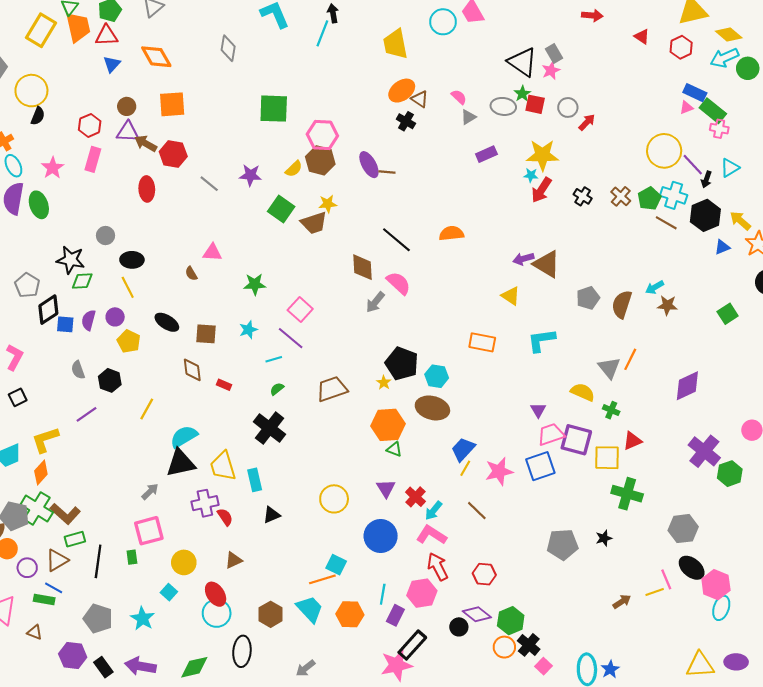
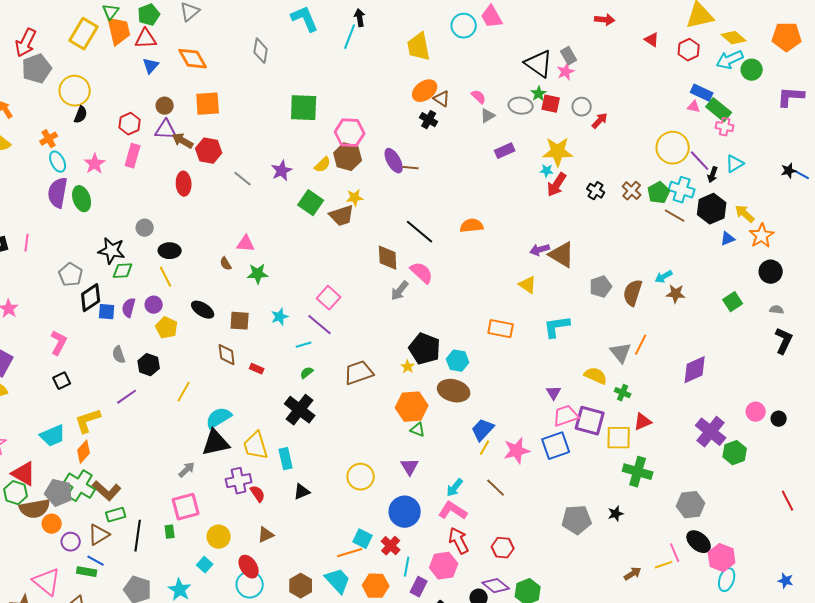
pink triangle: (686, 107) -> (694, 107), turned 32
purple star: (250, 175) -> (282, 171), turned -30
green star: (255, 284) -> (258, 274), moved
red cross: (415, 497) -> (391, 546), moved

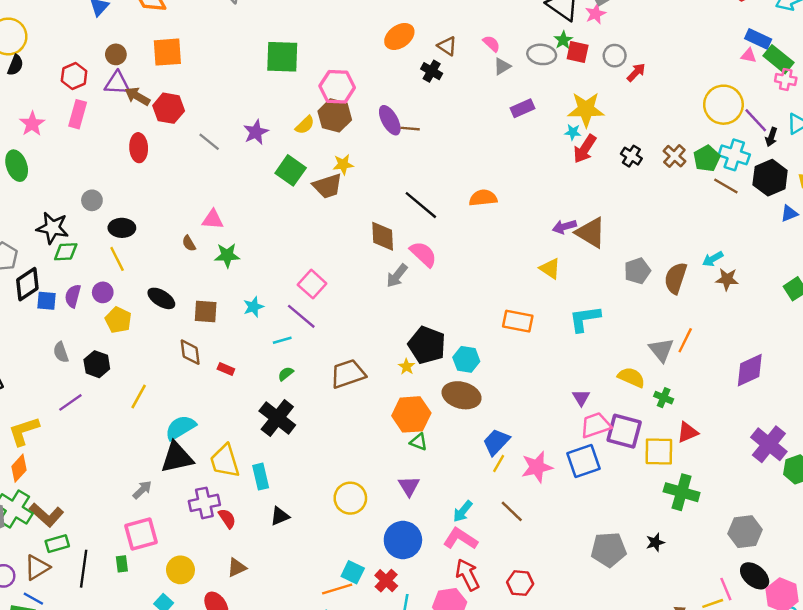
orange ellipse: (425, 91) -> (399, 36), moved

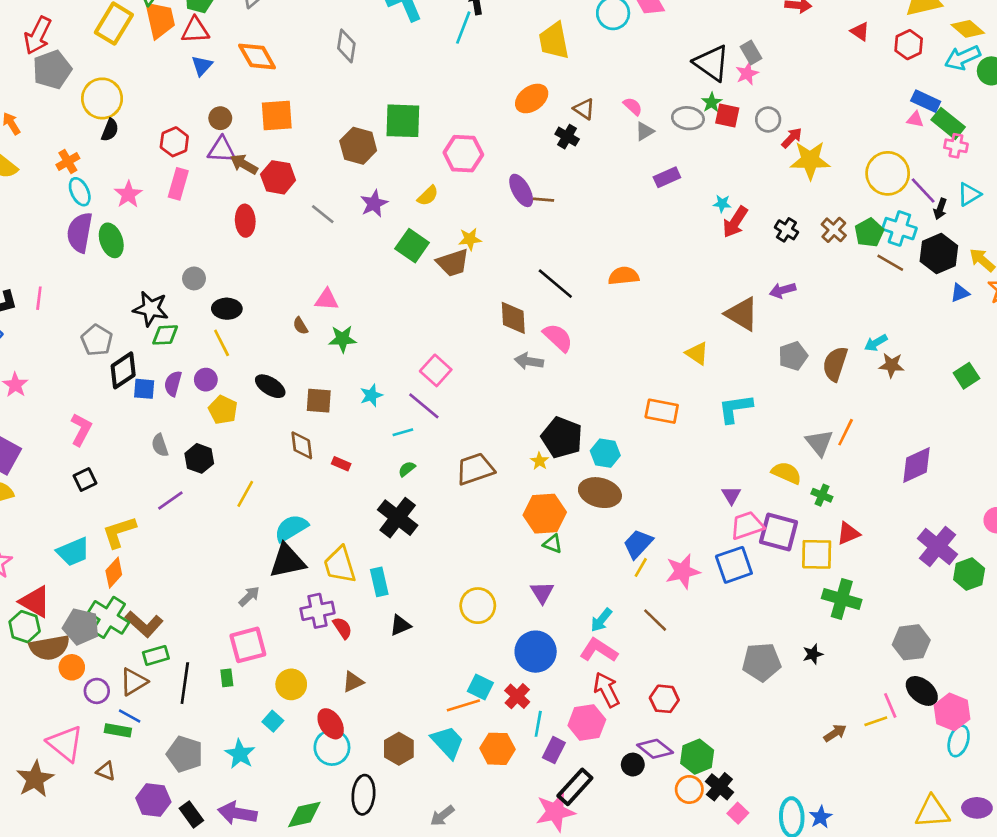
yellow star: (586, 109) -> (810, 160), moved
brown hexagon: (335, 115) -> (358, 146), moved
purple arrow: (564, 227) -> (783, 290), moved
gray arrow: (397, 276) -> (529, 361), turned 60

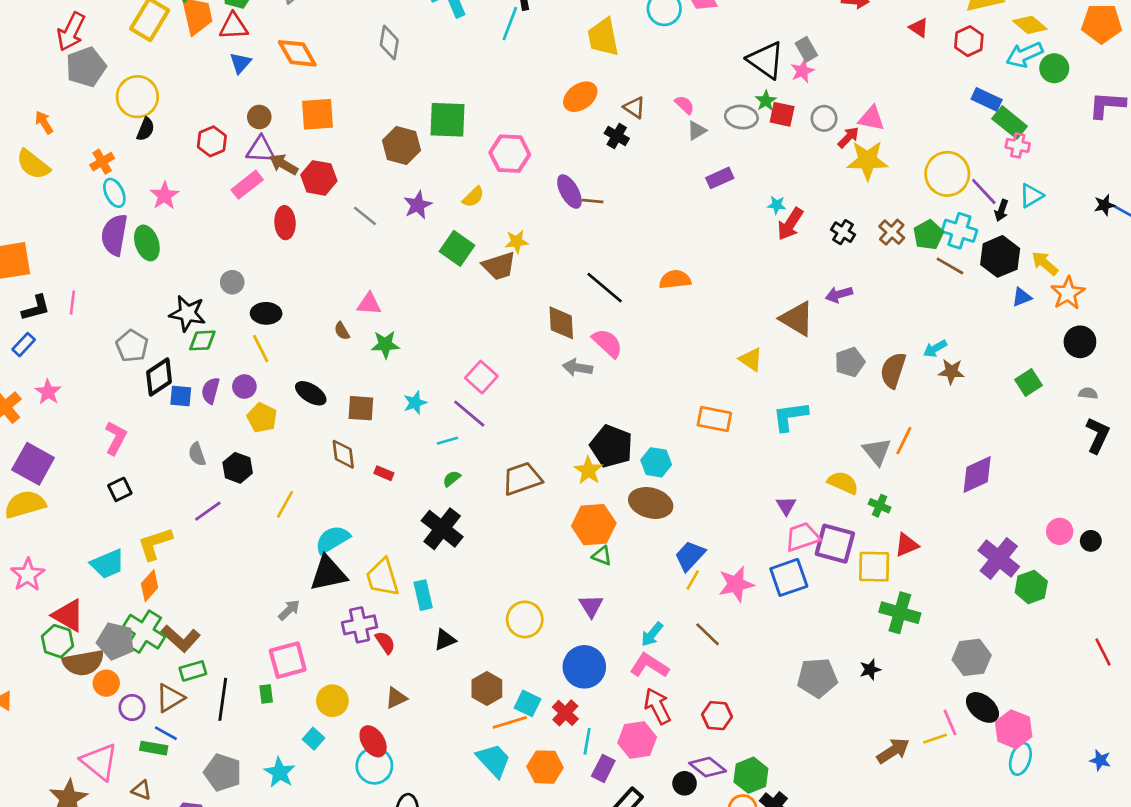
pink triangle: (915, 120) -> (871, 118), moved, size x1.5
pink rectangle: (178, 184) -> (247, 185), moved, turned 36
yellow star: (540, 461) -> (588, 470), size x1.5
brown arrow: (835, 733) -> (893, 751), size x1.4
brown hexagon: (399, 749) -> (487, 689), moved

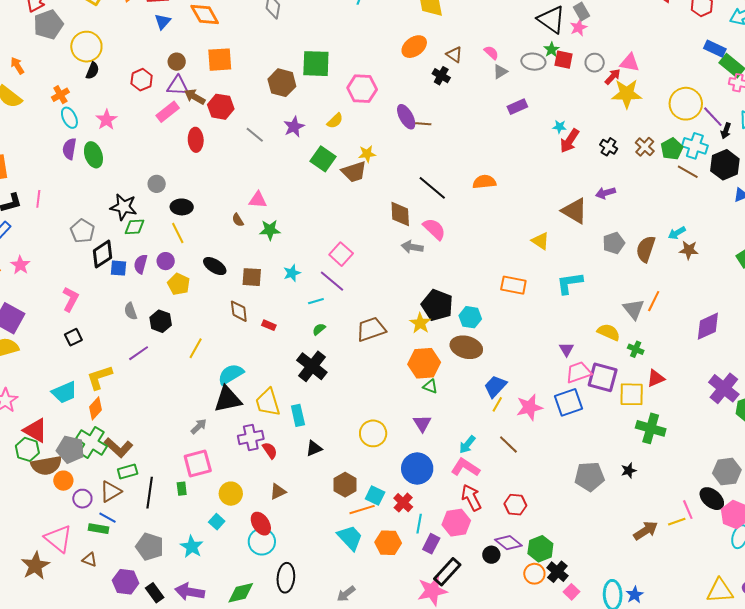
purple semicircle: (114, 235) -> (69, 149), size x0.7
gray hexagon: (972, 657) -> (727, 472), moved

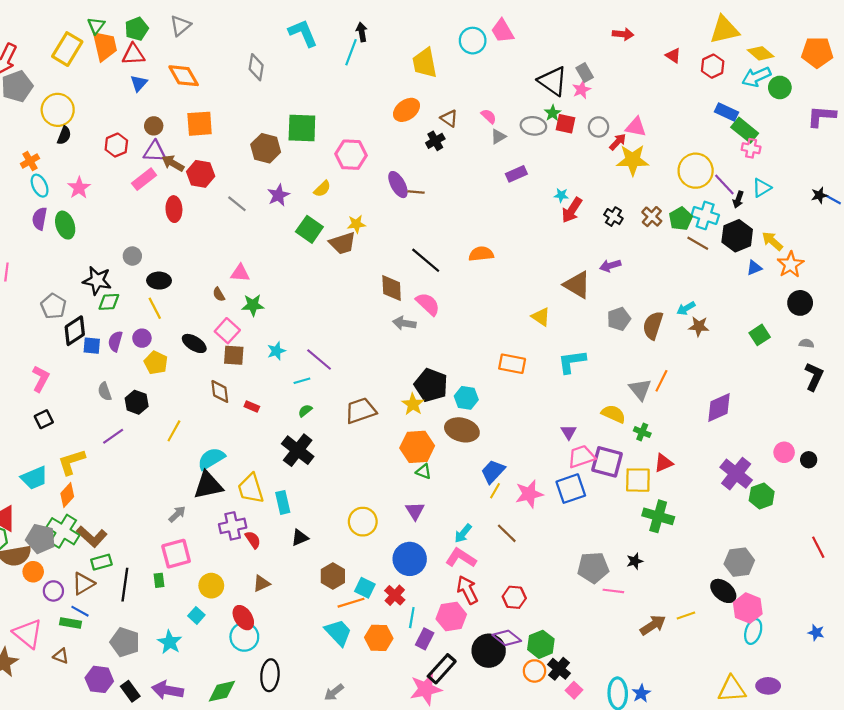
black cross: (441, 76) -> (435, 141), turned 30
pink square: (341, 254) -> (227, 331), moved
pink line: (688, 510) -> (613, 591), moved, turned -60
black circle: (491, 555) -> (489, 651), size x1.8

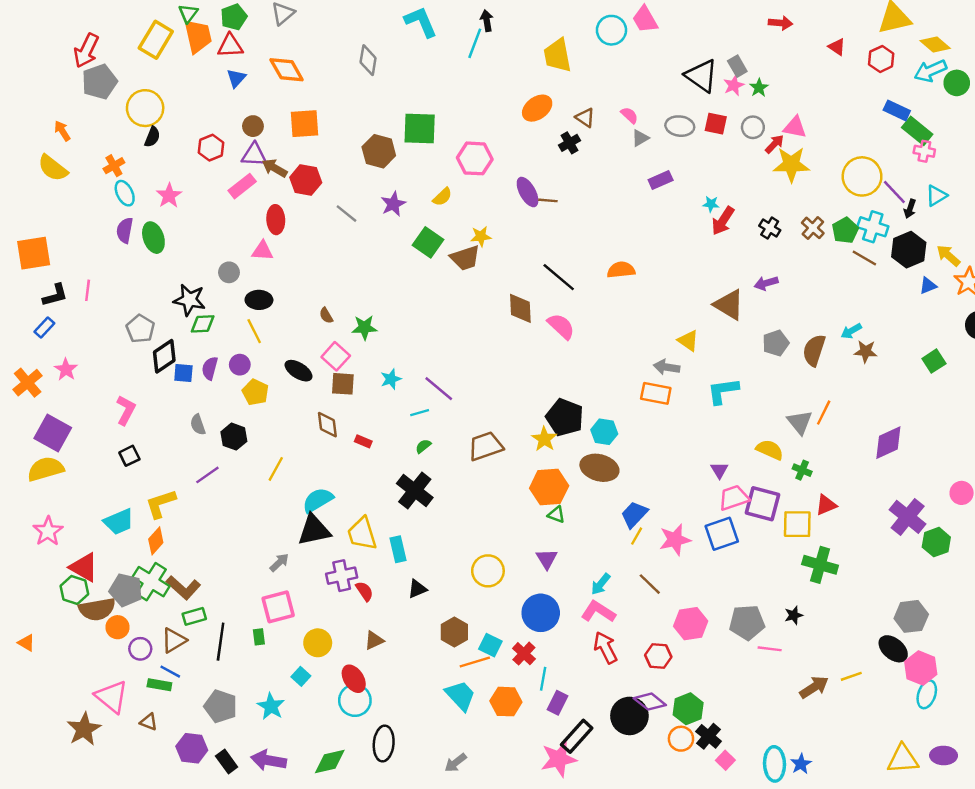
green star: (553, 113) -> (759, 88), moved
pink triangle: (240, 273) -> (263, 251), moved
gray arrow: (404, 323) -> (667, 367), moved
pink hexagon: (451, 617) -> (691, 624), moved

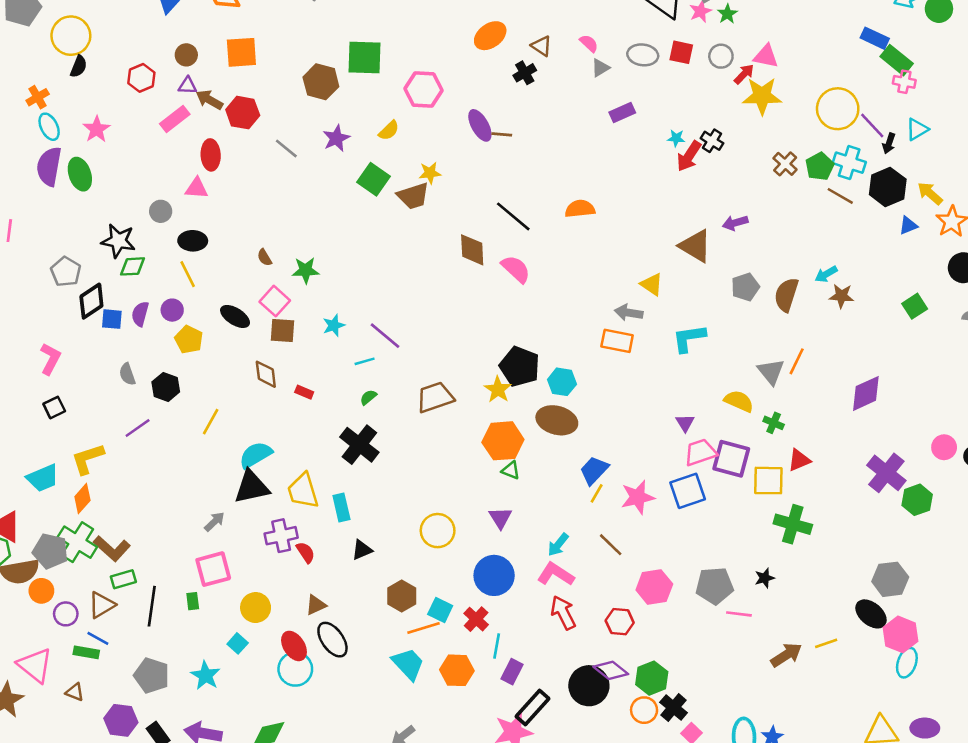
purple triangle: (254, 155) -> (188, 86), size x0.7
black cross: (770, 228) -> (712, 141), moved
purple semicircle: (125, 230) -> (49, 166), size x1.4
black ellipse: (384, 743) -> (332, 640), moved, turned -40

